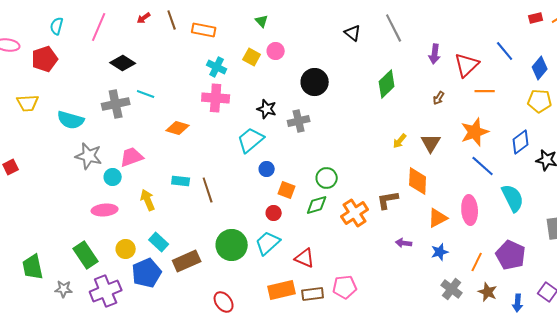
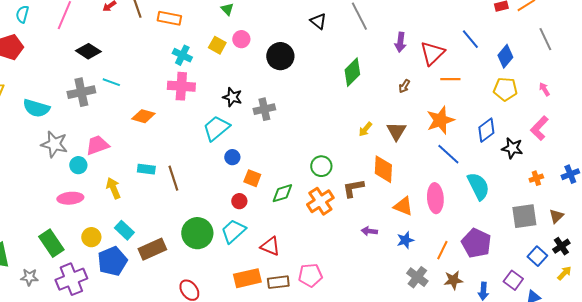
black circle: (315, 82) -> (280, 56), moved
green circle: (327, 178) -> (321, 166), moved
orange triangle: (438, 218) -> (403, 206), turned 50
brown star: (488, 292) -> (453, 280), turned -30

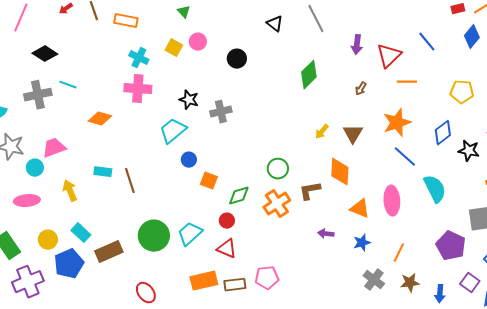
black circle: (280, 56) -> (237, 59), size x0.7
blue diamond: (505, 56) -> (472, 37), moved
red circle: (239, 201) -> (227, 221), moved
purple pentagon: (476, 243) -> (451, 246), moved

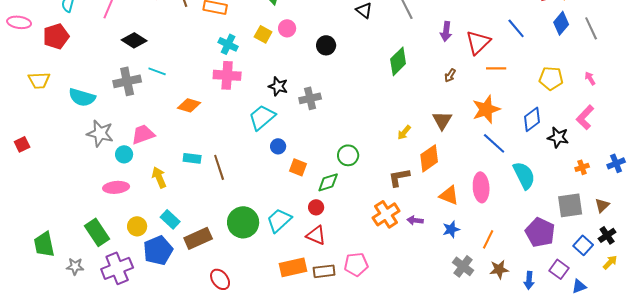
yellow arrow: (322, 132) -> (404, 132), moved
green circle: (278, 169) -> (348, 155), moved
orange diamond: (340, 172) -> (429, 158), turned 52
orange cross: (277, 204) -> (386, 214), moved
red ellipse: (146, 293) -> (220, 279), moved

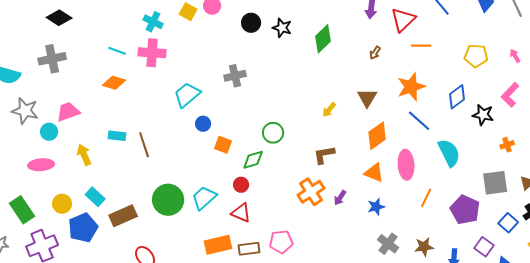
cyan line: (157, 71) -> (117, 51), moved
black star: (278, 86) -> (282, 28), moved
orange diamond: (429, 158) -> (377, 136), moved
purple arrow: (415, 220) -> (340, 198), turned -63
orange line: (488, 239) -> (426, 198), moved

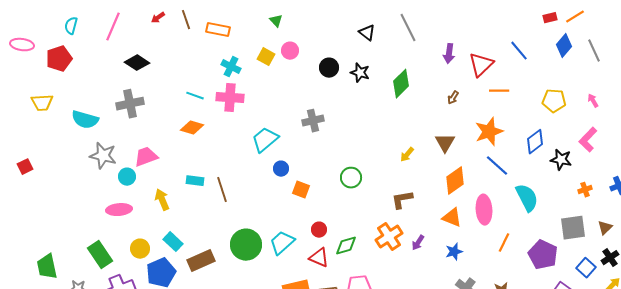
green diamond: (253, 160) -> (346, 246), moved

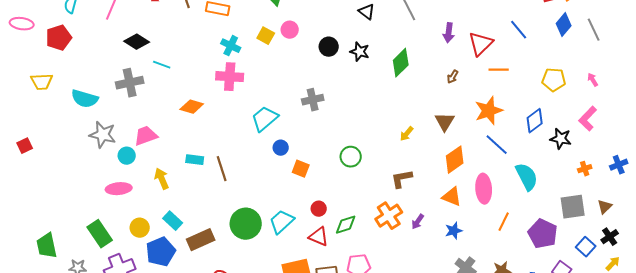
cyan line: (195, 96) -> (162, 65), moved

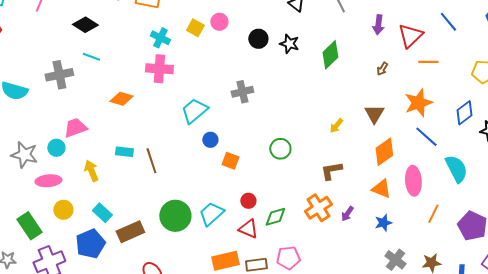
black diamond: (137, 42) -> (85, 25), moved
gray star: (103, 135) -> (24, 155), moved
yellow circle: (140, 228) -> (63, 210), moved

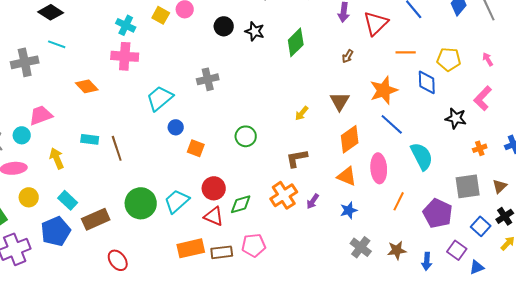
orange line: (428, 62) -> (406, 52), moved
orange diamond: (121, 99) -> (87, 86), turned 30
blue diamond: (464, 113) -> (427, 82), moved, turned -55
red circle: (248, 201) -> (214, 188), size x1.5

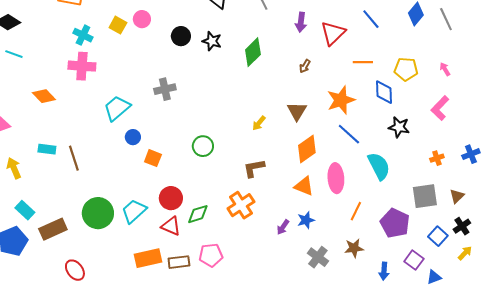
black star: (456, 118) -> (399, 127), moved
purple arrow: (313, 201) -> (283, 227), moved
brown star: (397, 250) -> (354, 248), moved

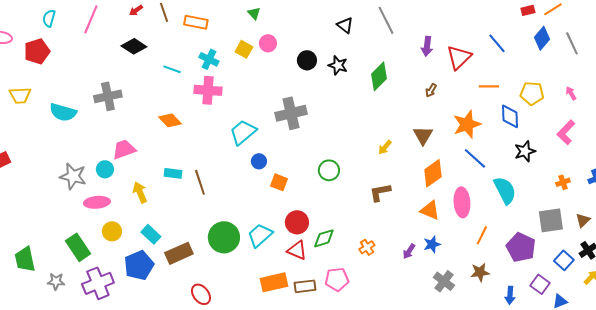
cyan line: (14, 54) -> (172, 69), moved
gray cross: (165, 89) -> (291, 113), size x1.4
black star: (399, 127) -> (525, 151), turned -30
orange cross: (241, 205) -> (367, 247), moved, size x0.6

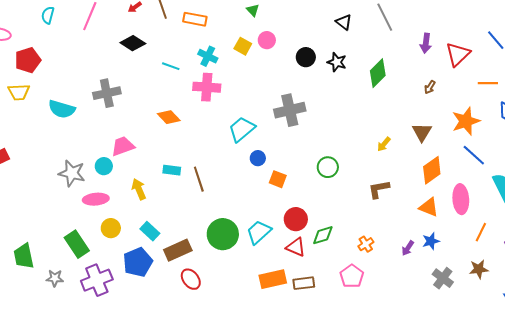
red pentagon: (37, 51) -> (28, 60), moved
pink pentagon: (337, 279) -> (352, 276), moved, turned -30
red ellipse: (201, 294) -> (191, 279), moved

